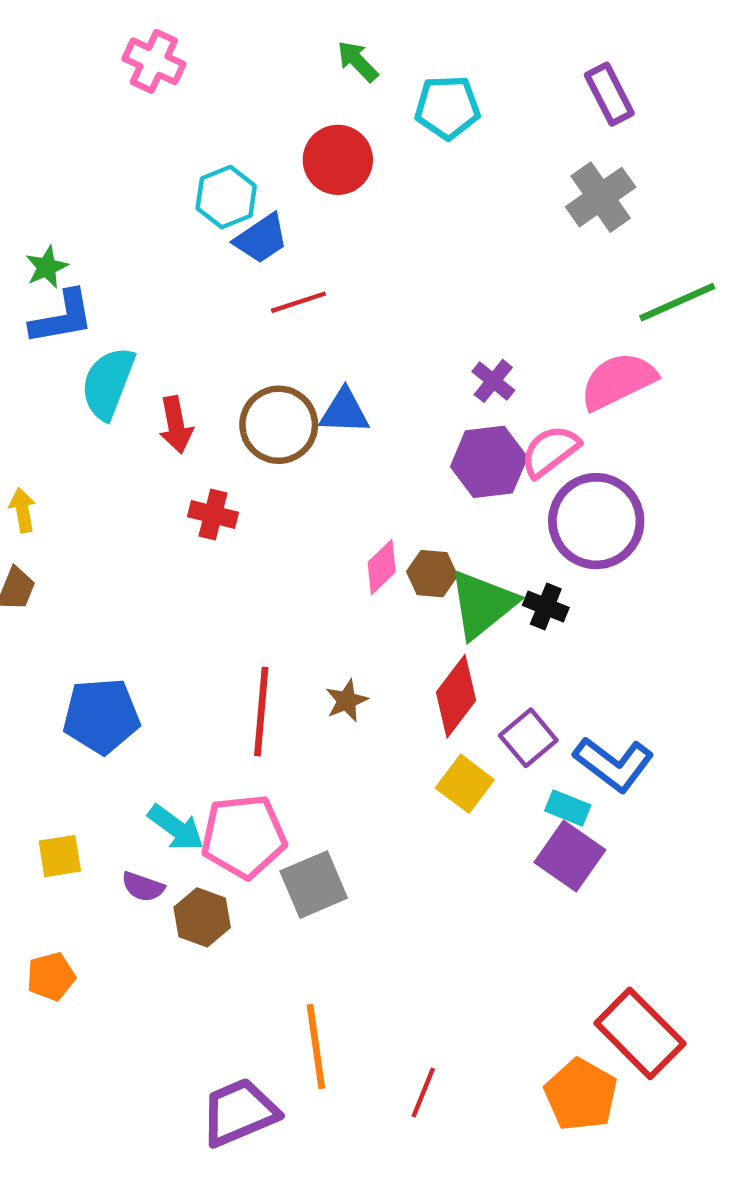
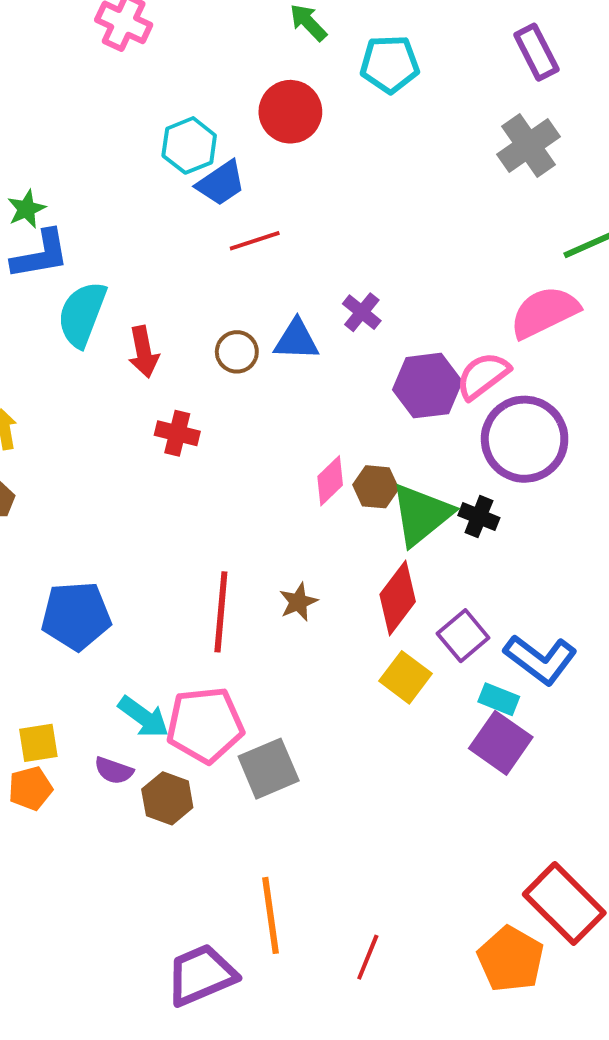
purple cross: (493, 381) -> (362, 312), moved
brown circle: (279, 425) -> (237, 352), size x0.6
orange pentagon: (51, 976) -> (30, 788), moved

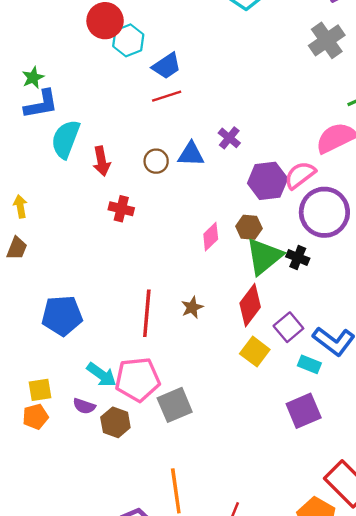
red circle: (290, 112) -> (105, 21), moved
blue trapezoid: (221, 183) -> (167, 66), moved
brown hexagon: (376, 487) -> (249, 227), moved
purple square: (501, 743) -> (304, 411), moved, turned 32

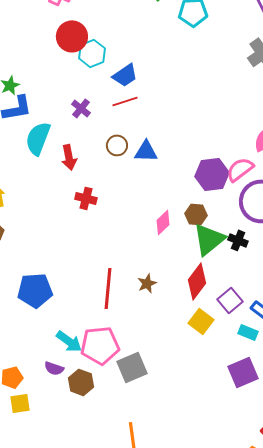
purple cross: (229, 138) -> (81, 108), moved
brown circle: (156, 161) -> (117, 145), moved
yellow square: (40, 390) -> (20, 403), moved

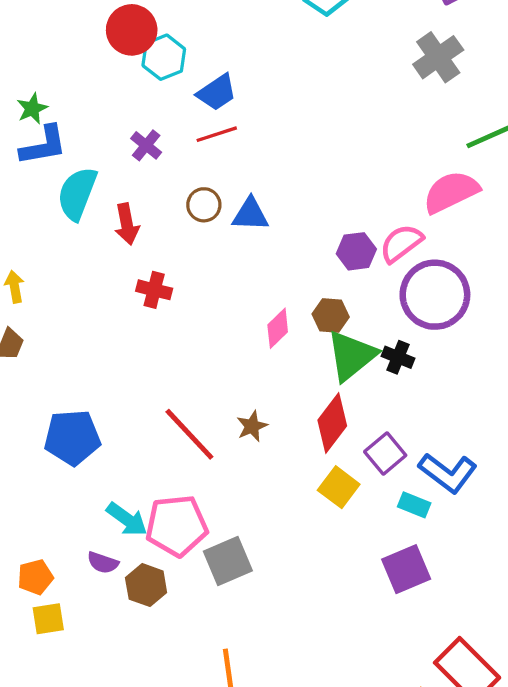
purple hexagon: (212, 174) -> (356, 251), size x0.7
red line: (108, 288) -> (189, 434), turned -48

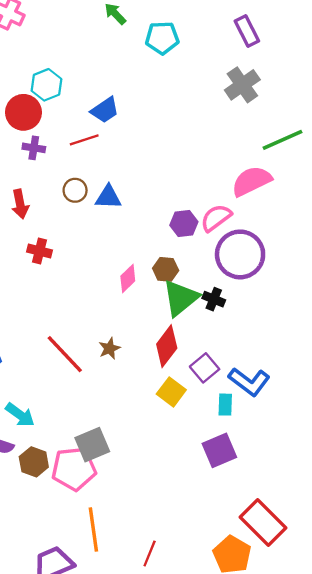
red circle: (132, 30) -> (23, 112), moved
blue trapezoid: (217, 92) -> (105, 110), moved
purple cross: (146, 145) -> (34, 148), turned -30
cyan rectangle: (414, 505) -> (225, 405), turned 70
pink pentagon: (177, 526) -> (74, 469), moved

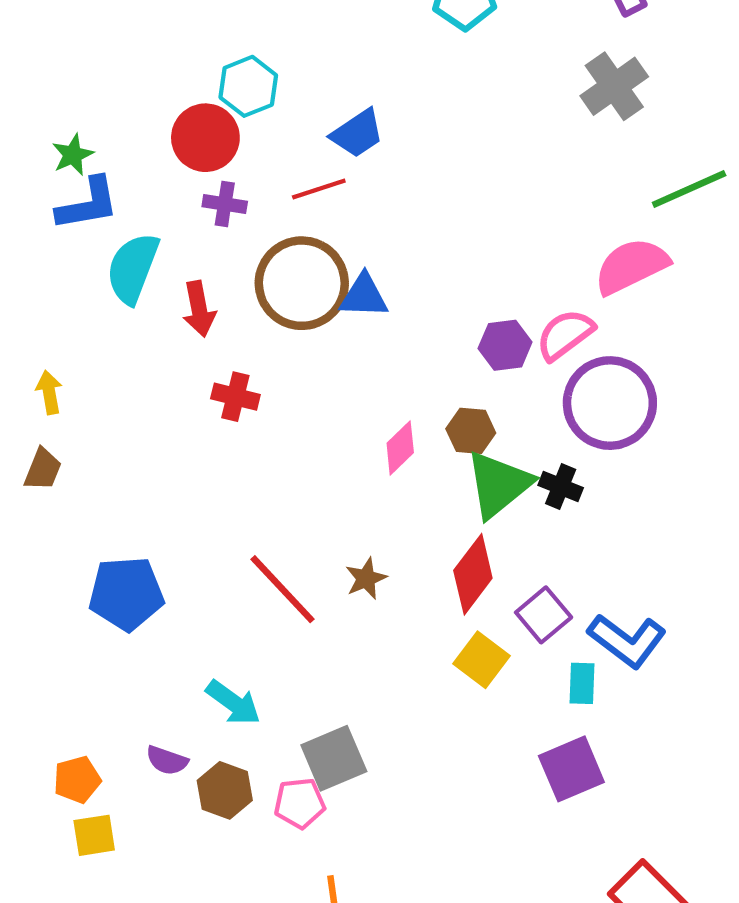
brown circle: (75, 190) -> (302, 283), size x2.0
cyan arrow: (20, 415) -> (233, 703), moved
pink pentagon: (74, 469) -> (300, 803), size x0.6

